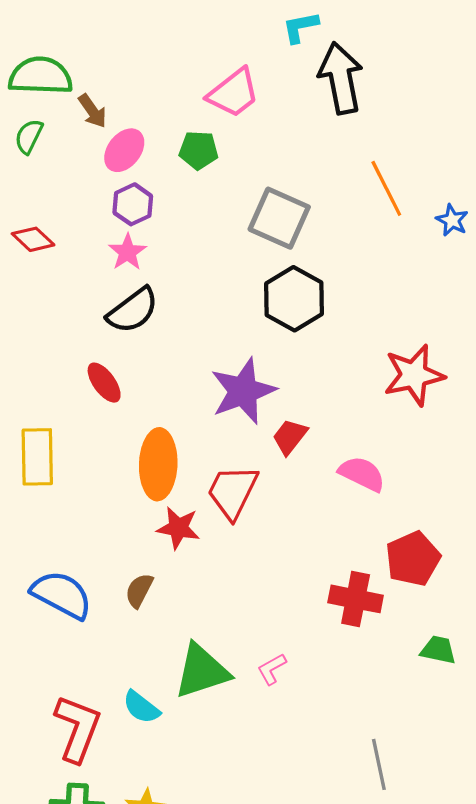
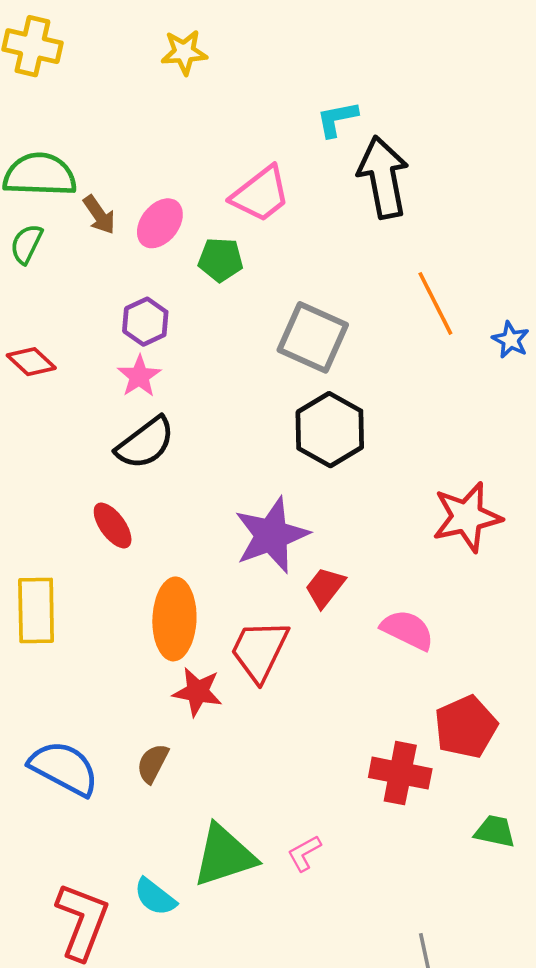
pink ellipse: (124, 150) -> (160, 223), moved

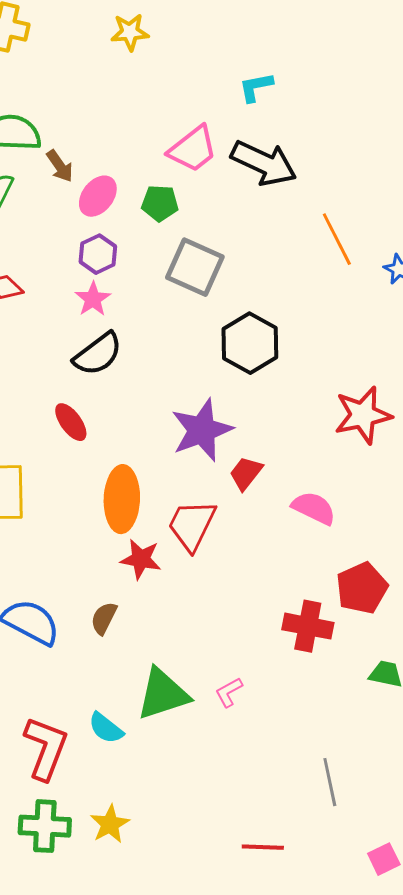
black arrow: (383, 177) -> (264, 163), moved, turned 126
pink ellipse: (160, 223) -> (98, 196), moved
gray square: (313, 337) -> (195, 267), moved

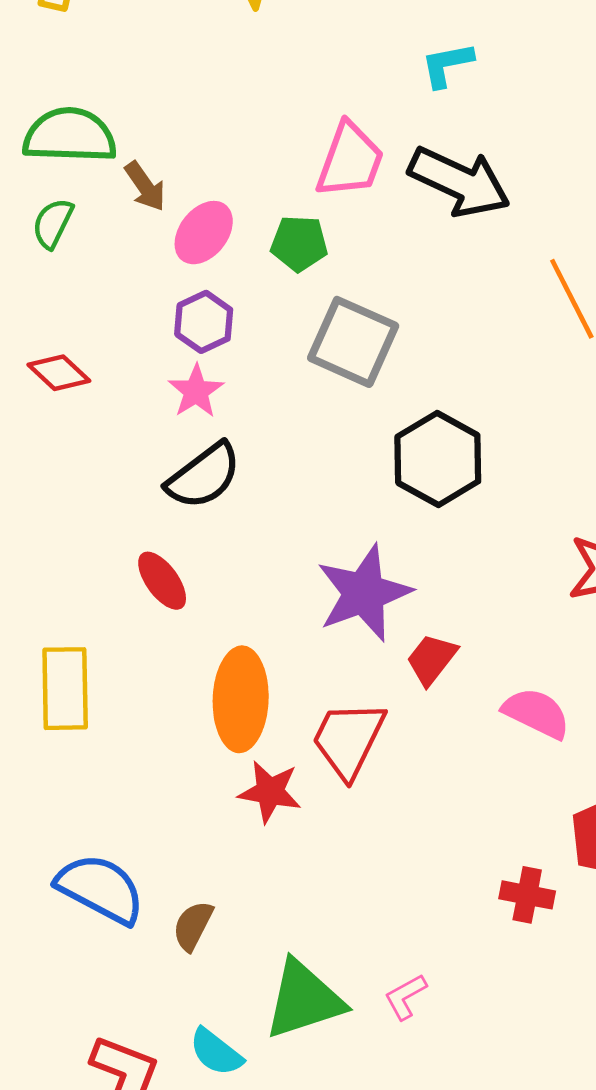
pink trapezoid: (193, 149) -> (350, 160), turned -32
brown semicircle: (104, 618) -> (193, 926), moved
red cross: (308, 626) -> (527, 895), size x0.7

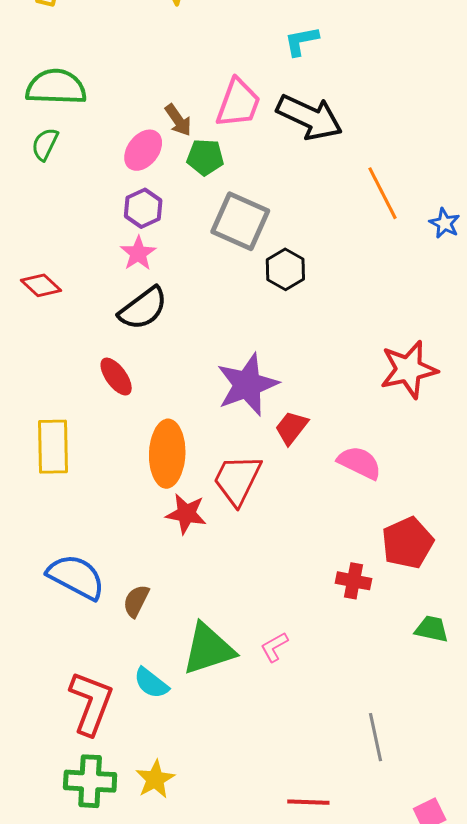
brown arrow: (145, 186) -> (178, 120), moved
red diamond: (59, 373) -> (41, 285), moved
black hexagon: (438, 459) -> (285, 269), moved, size x0.7

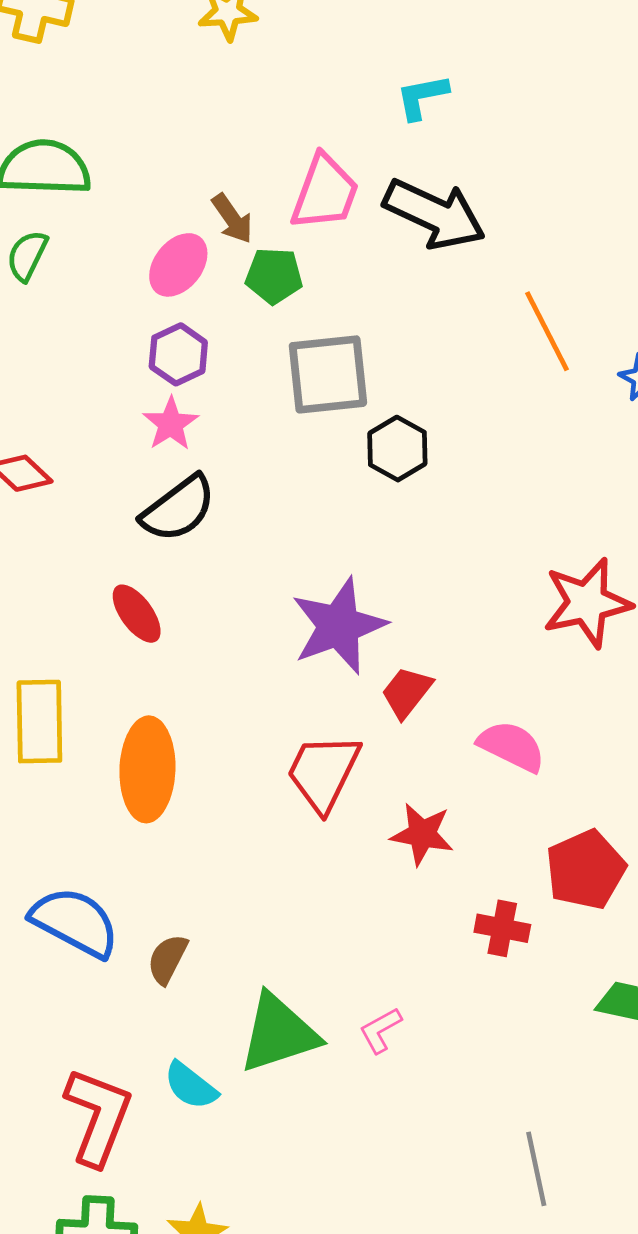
gray square: (240, 221) -> (328, 374), turned -30
orange ellipse: (167, 454) -> (147, 769), moved
red star: (186, 514) -> (422, 834), moved

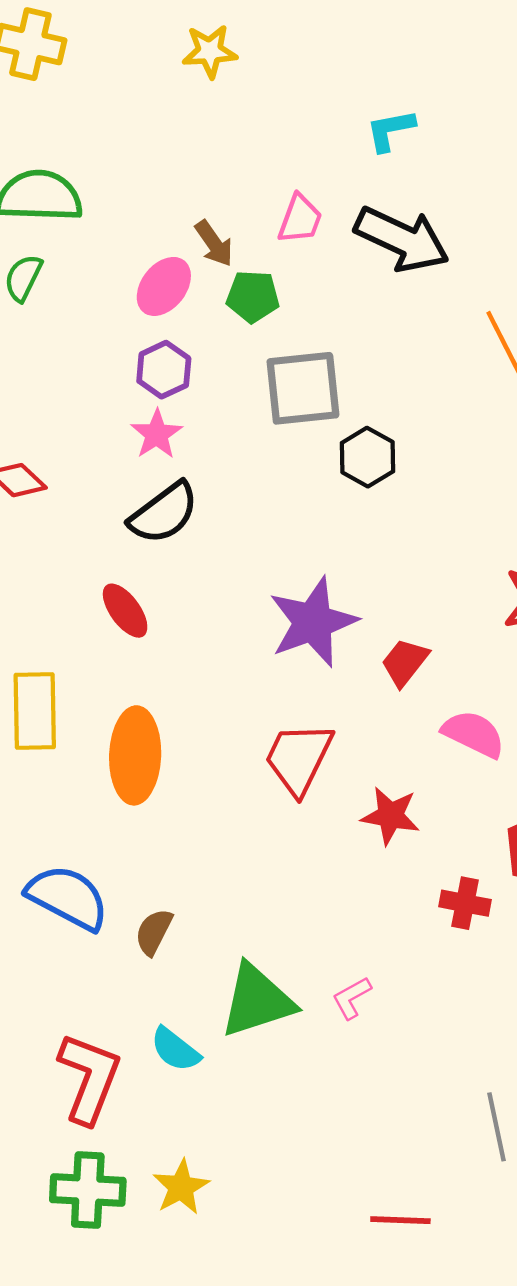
pink trapezoid: (325, 192) -> (300, 219), size x0.7
red trapezoid: (407, 692) -> (405, 662), moved

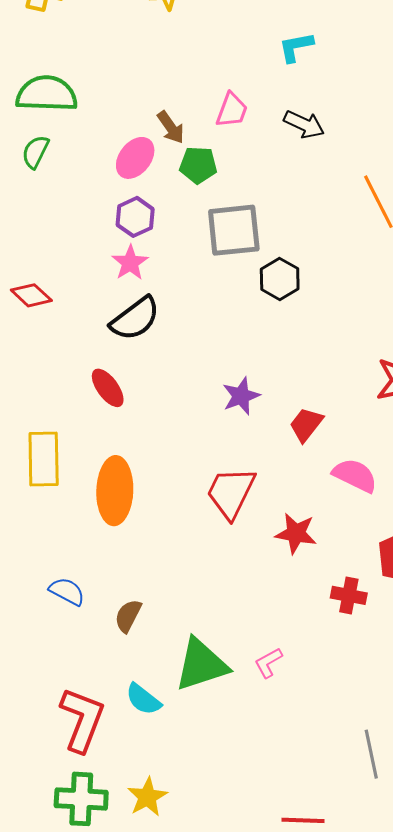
black arrow: (402, 239) -> (304, 124), size x0.6
purple star: (313, 622) -> (241, 396), size x0.6
blue semicircle: (68, 897) -> (67, 591), size x0.6

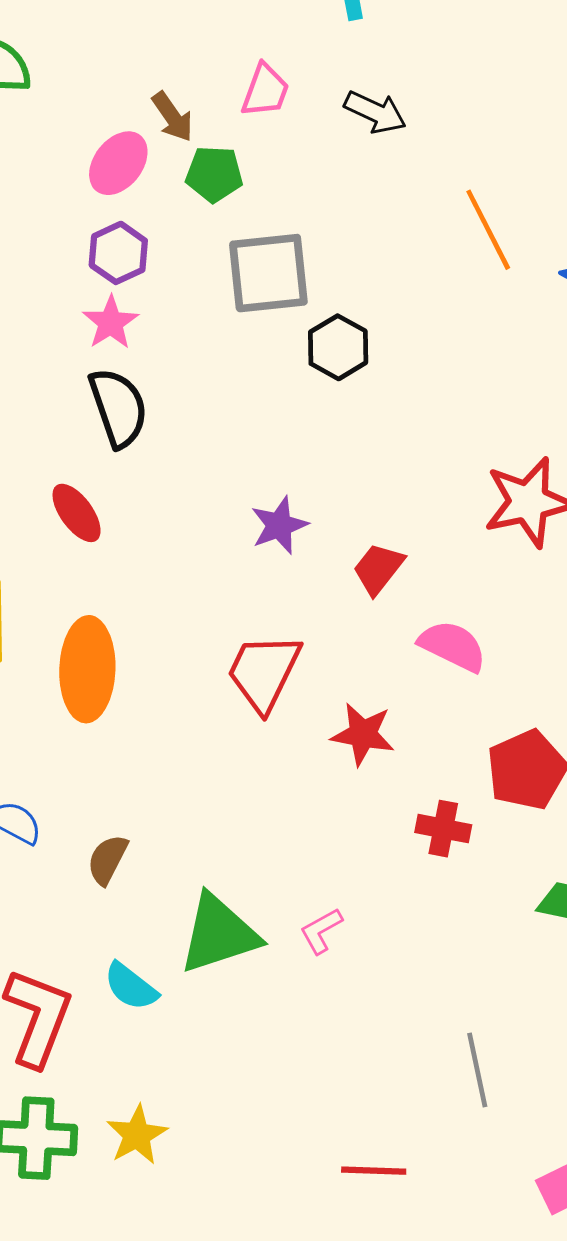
black semicircle: (135, 319) -> (118, 408), turned -72

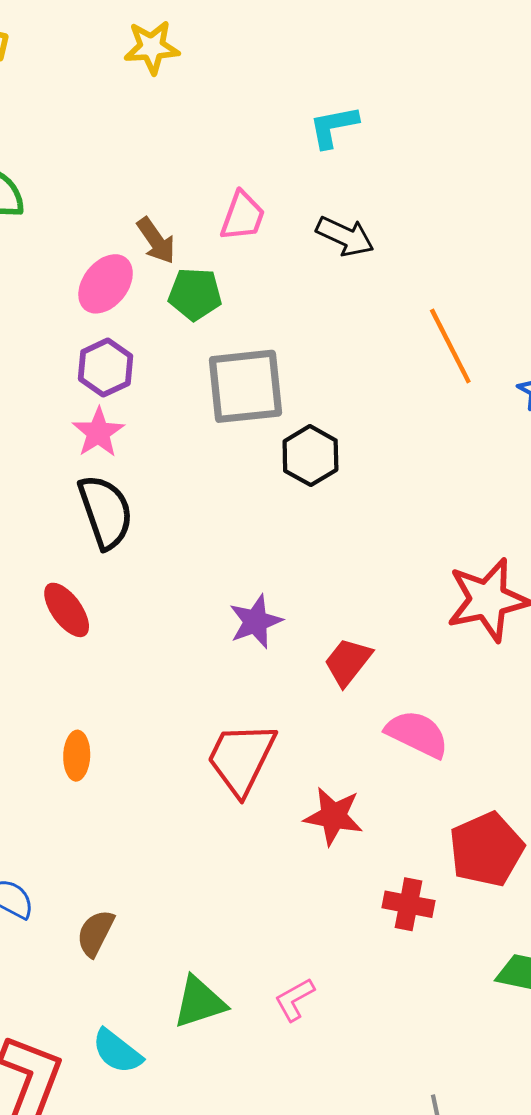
orange ellipse: (87, 669) -> (77, 756), size x0.5
green triangle: (219, 934) -> (199, 1002), size x0.7

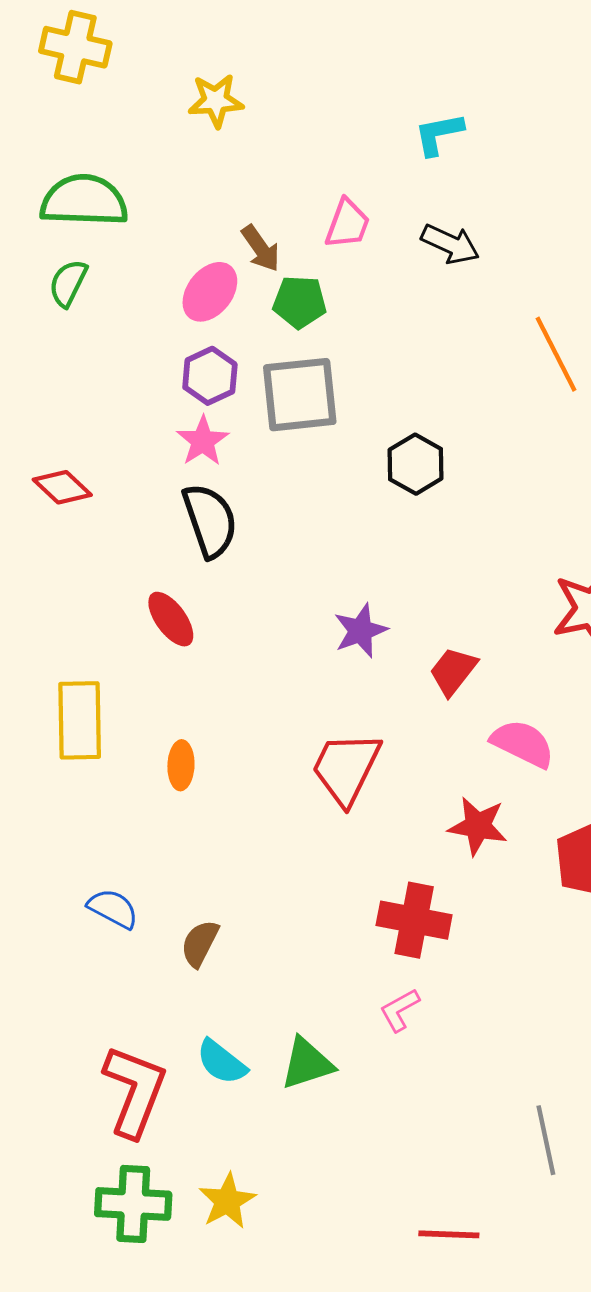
yellow star: (152, 47) -> (216, 101), moved
gray square: (245, 386) -> (300, 395), moved
red star: (333, 816) -> (478, 826), moved
red cross: (408, 904) -> (414, 920), moved, size x1.4
green triangle: (199, 1002) -> (307, 1064), moved

